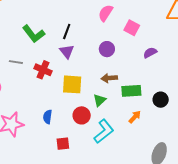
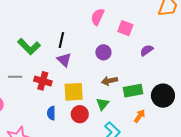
black circle: (161, 100) -> (163, 96), size x1.5
red circle: (82, 115) -> (80, 114), moved
blue semicircle: (48, 117) -> (51, 113), moved

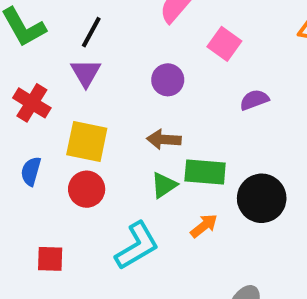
green triangle: (103, 104) -> (164, 185), moved

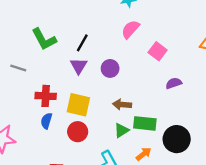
purple circle: (168, 80) -> (110, 68), moved
red cross: (32, 103) -> (46, 96), moved, turned -30

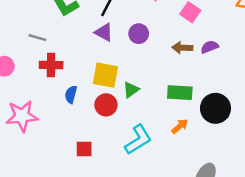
purple triangle: (79, 66) -> (104, 32), turned -30
red cross: (46, 96) -> (51, 65), moved
brown arrow: (122, 105) -> (182, 48), moved
green triangle: (121, 130) -> (131, 90), moved

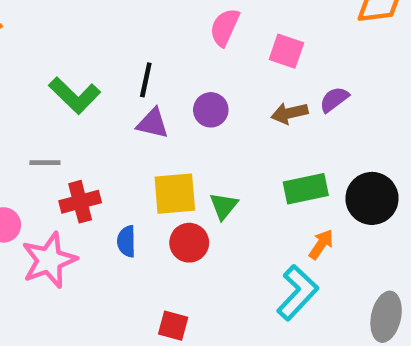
pink star: (22, 116) -> (49, 260), moved
cyan L-shape: (138, 140) -> (297, 293), moved
red square: (84, 149) -> (173, 326), turned 30

